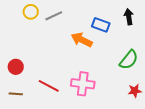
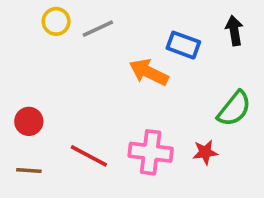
red star: (135, 91) -> (205, 152), moved

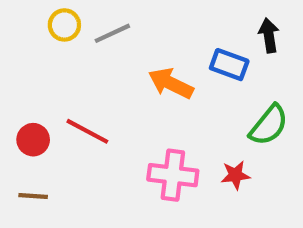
blue rectangle: (183, 45) -> (229, 65), moved
red line: (89, 156) -> (87, 131), moved

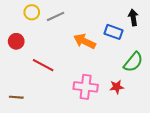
red circle: (33, 140) -> (16, 41), moved

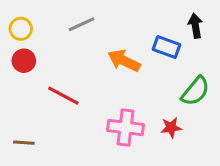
yellow circle: (32, 12) -> (21, 29), moved

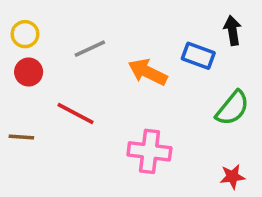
gray line: (82, 24) -> (90, 49), moved
red star: (171, 128) -> (232, 177), moved
brown line: (24, 143) -> (21, 137), moved

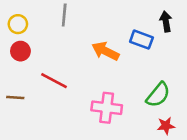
gray line: (90, 49) -> (64, 15), moved, turned -60
green semicircle: (232, 108) -> (158, 95), moved

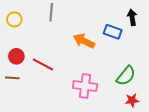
red circle: (20, 51) -> (16, 56), moved

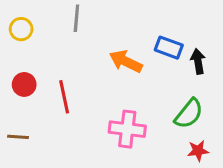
black arrow: (132, 17) -> (198, 61), moved
red line: (43, 65) -> (64, 97), turned 50
brown line: (12, 78) -> (18, 137), moved

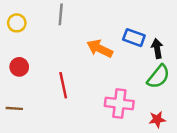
red line: (64, 97) -> (63, 85), moved
green semicircle: (189, 114) -> (158, 77), moved
pink cross: (127, 129) -> (119, 104), moved

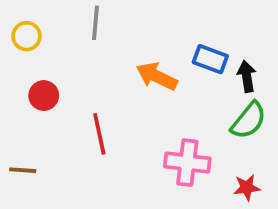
red circle: (19, 67) -> (44, 96), moved

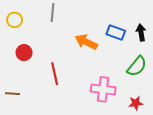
black arrow: (247, 76) -> (141, 33), moved

